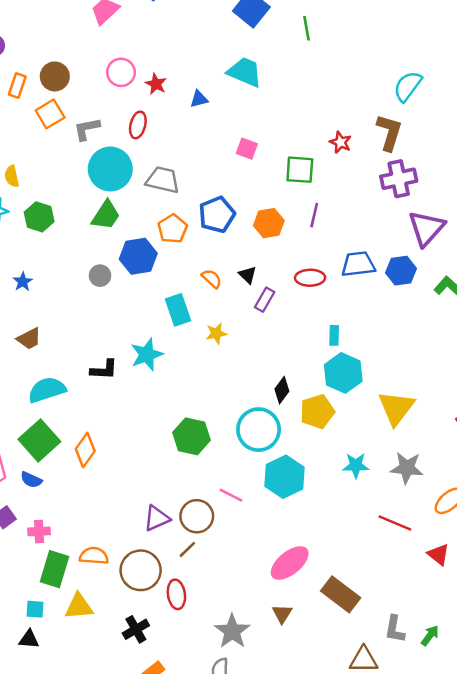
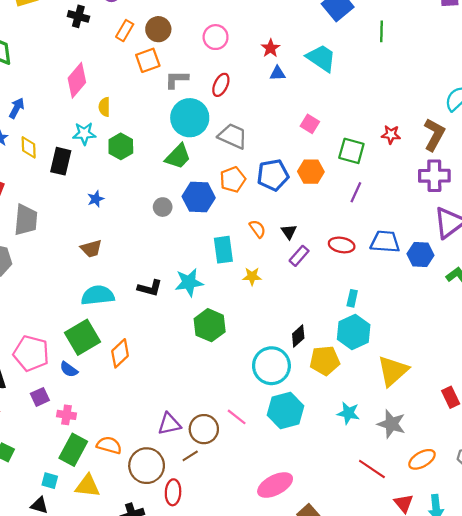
red star: (156, 84) -> (271, 48), moved
red star: (340, 142) -> (391, 135), turned -30
orange hexagon: (269, 223) -> (311, 172), moved
green hexagon: (191, 436) -> (210, 325), moved

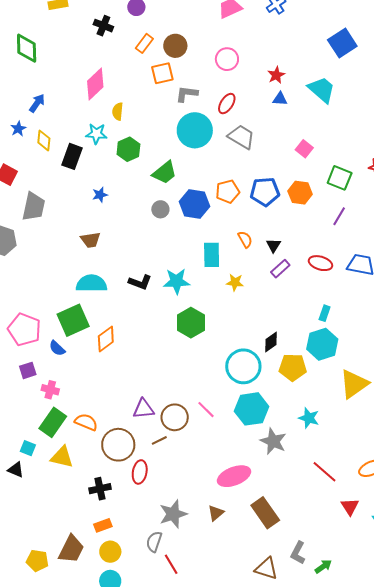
gray trapezoid: (233, 136) -> (241, 137), moved
green trapezoid: (178, 156) -> (165, 173), moved
gray star: (391, 424) -> (273, 441), moved

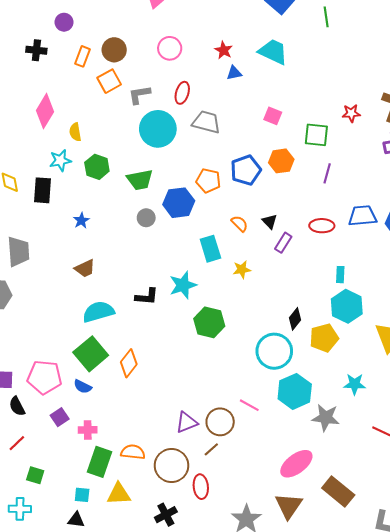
green trapezoid: (165, 173) -> (140, 180), turned 44
orange pentagon: (228, 191) -> (208, 181), turned -30
brown triangle: (216, 513) -> (289, 506), size x1.6

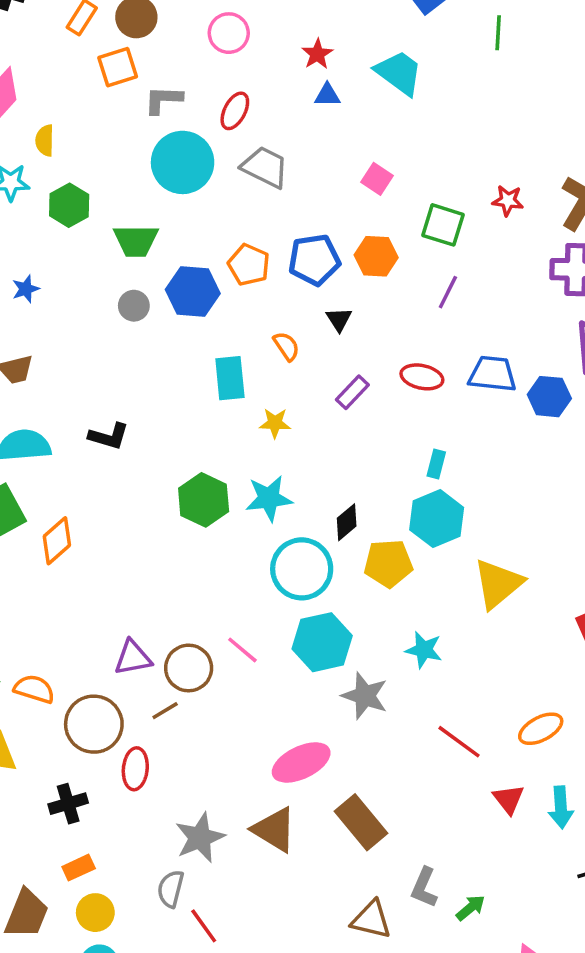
black triangle: (270, 221) -> (339, 319), moved
cyan star: (183, 285) -> (269, 498), moved
brown triangle: (289, 506) -> (274, 830), turned -44

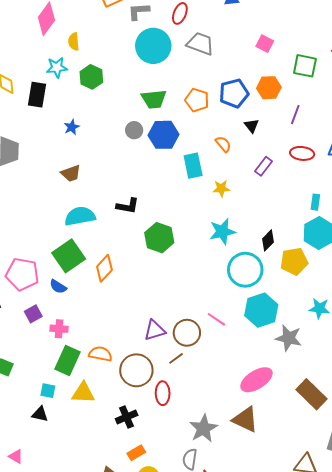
green trapezoid: (136, 241) -> (154, 99), moved
blue hexagon: (193, 292) -> (163, 135), moved
purple line: (448, 292) -> (295, 115), moved
green hexagon: (204, 500) -> (159, 238), moved
brown rectangle: (361, 822) -> (311, 394), moved

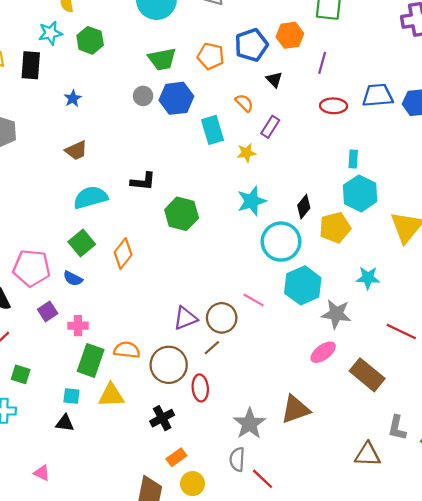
purple rectangle: (263, 166) -> (270, 127), moved
green square: (69, 256) -> (82, 243), size x0.7
pink ellipse: (256, 380) -> (323, 352), moved, size x0.7
brown triangle: (245, 419) -> (295, 409), turned -40

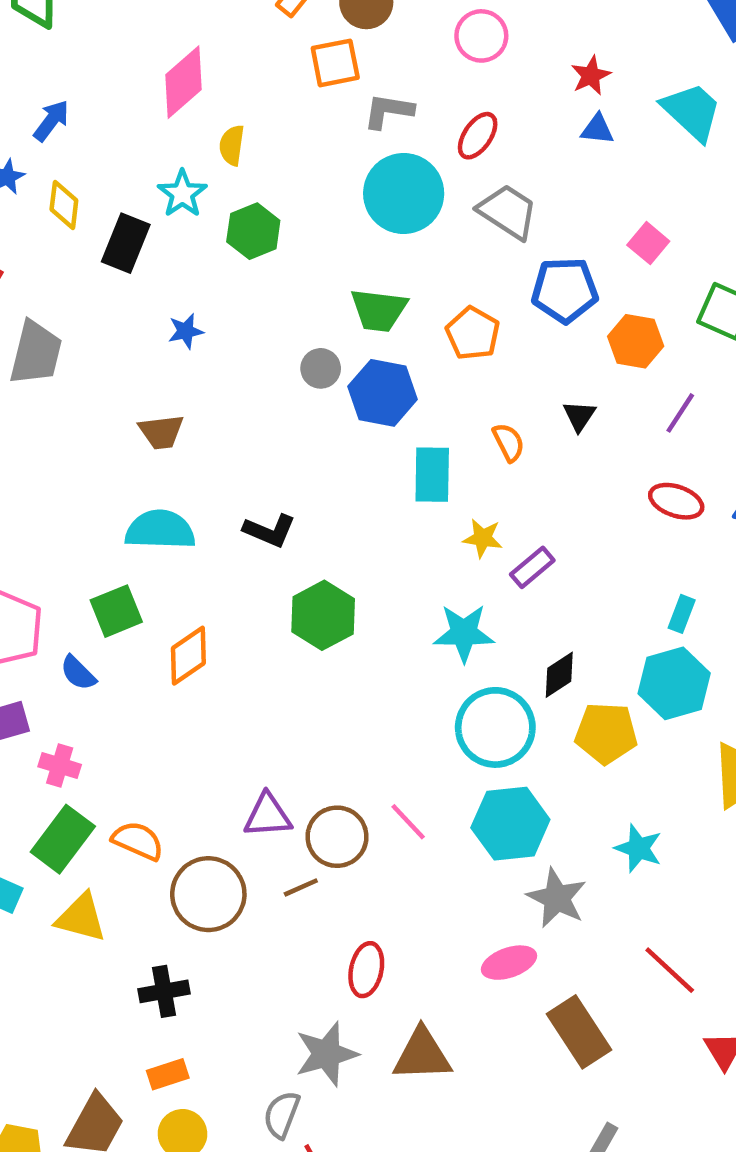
cyan star: (50, 33) -> (182, 194), turned 30
blue pentagon: (251, 45) -> (565, 290), moved
purple rectangle: (270, 127) -> (532, 567), moved
red ellipse: (200, 388) -> (366, 970), moved

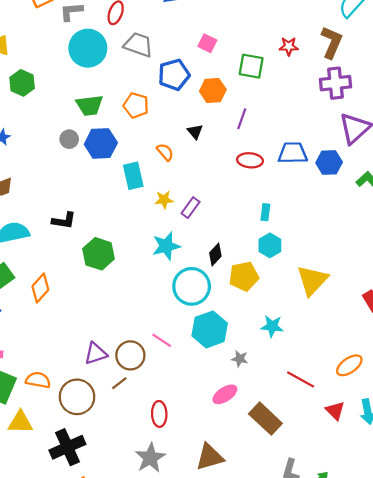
cyan hexagon: (674, 683) -> (270, 245), size x0.7
gray star: (557, 898) -> (240, 359), size x0.6
black cross: (164, 991) -> (67, 447), size x1.5
brown triangle: (422, 1055) -> (210, 457), moved

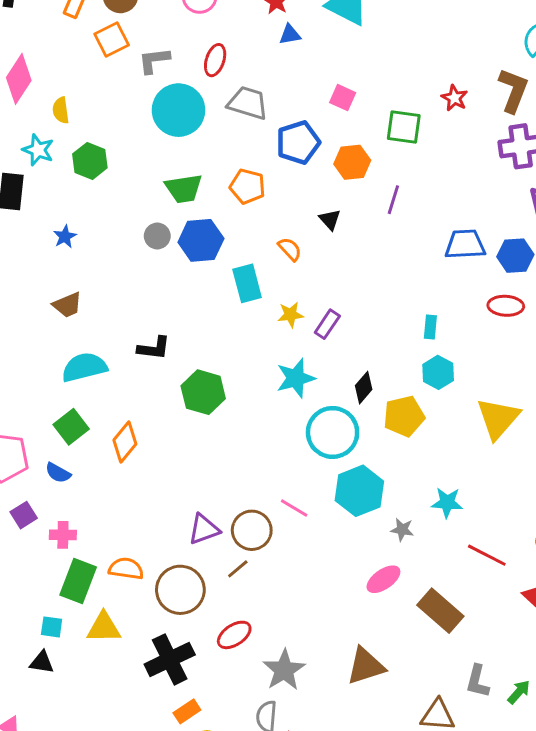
red star: (289, 46) -> (454, 98), turned 30
red ellipse: (250, 160) -> (506, 306), moved
cyan star: (272, 326) -> (447, 503), moved
red ellipse: (159, 414) -> (234, 635), moved, turned 60

